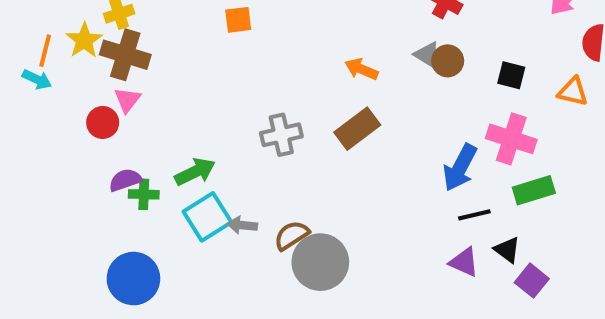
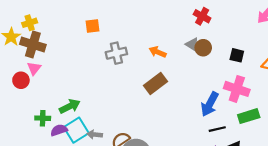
gray cross: (281, 135) -> (116, 53), moved
purple semicircle: (125, 180) -> (59, 130), moved

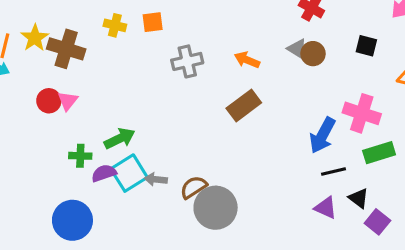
yellow cross: (30, 23) -> (115, 25), moved, turned 32
black square: (237, 55) -> (366, 46), moved
pink triangle: (34, 68) -> (68, 101), moved

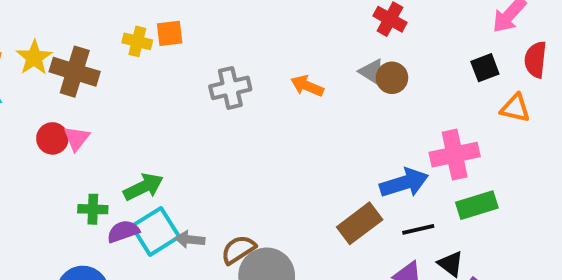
orange square: (153, 22) -> (170, 33), moved
black square: (366, 46) -> (485, 68), moved, turned -35
brown rectangle: (244, 105) -> (360, 223), moved
pink cross: (362, 113) -> (455, 155), turned -30
blue arrow: (322, 135) -> (404, 183), turned -135

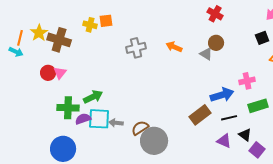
gray triangle: (372, 72) -> (206, 54), moved
pink cross: (455, 155) -> (247, 81), size x0.7
green cross: (93, 209) -> (68, 108), size x1.5
cyan square: (156, 231) -> (99, 119), turned 35

